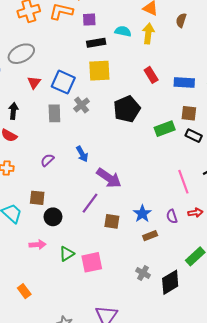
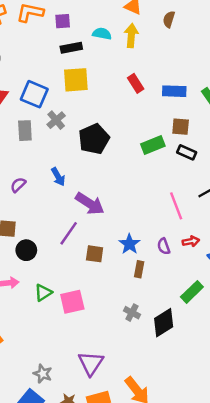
black pentagon: (127, 109) -> (94, 139), moved
brown rectangle: (150, 236) -> (139, 269), turned -56

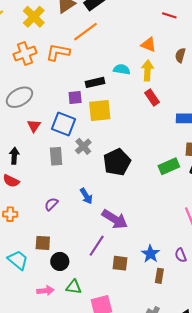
purple square: (63, 21) -> (75, 98), moved
red rectangle: (136, 83) -> (152, 97), moved
green triangle: (43, 293) -> (74, 287), moved, turned 42

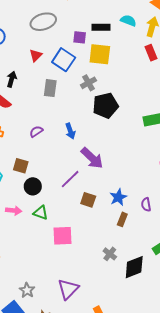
gray ellipse: (19, 97) -> (43, 22), moved
gray cross: (83, 146) -> (89, 83), moved

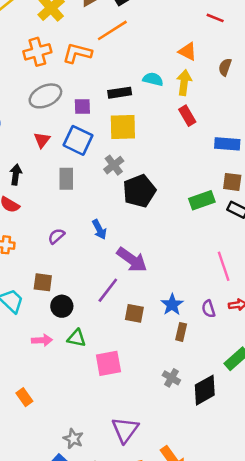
purple square: (80, 37) -> (82, 106), moved

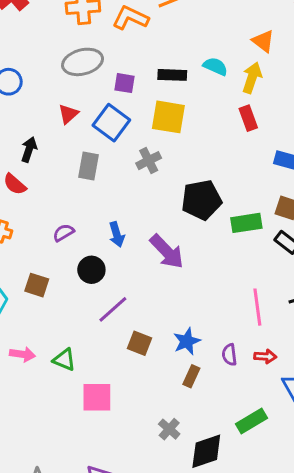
black pentagon: (139, 191) -> (201, 200), moved
purple arrow: (132, 260) -> (167, 252), moved
black circle: (62, 306) -> (91, 270), moved

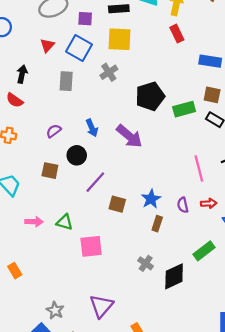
brown square: (37, 285) -> (50, 171), moved

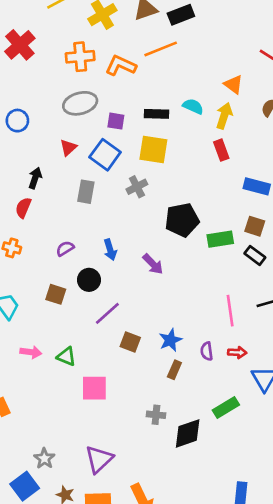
red semicircle: (15, 100) -> (23, 208), turned 72
purple arrow: (129, 136) -> (153, 264), size x0.7
gray cross: (146, 263) -> (156, 415), turned -35

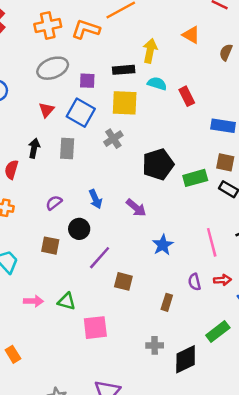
cyan semicircle: (193, 106) -> (157, 84), moved
yellow arrow: (224, 116) -> (150, 51), moved
black arrow: (35, 178) -> (34, 148), moved
blue star: (170, 340) -> (163, 245), moved

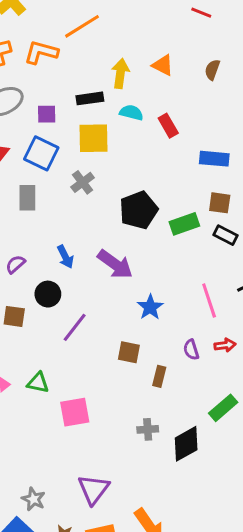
orange triangle: (191, 35) -> (163, 65), moved
purple arrow: (136, 208) -> (115, 264), size x1.4
brown square: (123, 281) -> (129, 352), moved

